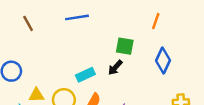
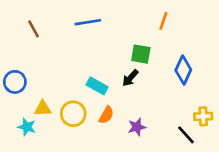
orange line: (156, 21) -> (163, 21), moved
cyan rectangle: (85, 75) -> (97, 86), turned 54

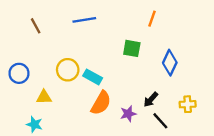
black arrow: (130, 78) -> (151, 99), moved
yellow circle: (73, 114) -> (68, 70), moved
orange semicircle: (106, 115) -> (101, 103), size x1.5
cyan star: (27, 127) -> (34, 124), moved
black line: (186, 135) -> (160, 121), moved

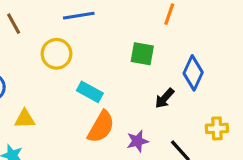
yellow circle: (68, 70) -> (56, 54), moved
black arrow: (151, 99) -> (165, 98), moved

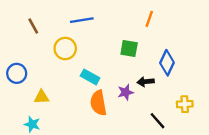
black arrow: (165, 98) -> (146, 82), turned 42
orange semicircle: (101, 127) -> (98, 103), turned 140
purple star: (138, 141) -> (126, 92), moved

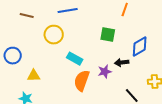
brown line: (33, 26) -> (27, 16), turned -48
blue diamond: (167, 63) -> (140, 47), turned 35
orange semicircle: (98, 103) -> (82, 81), turned 30

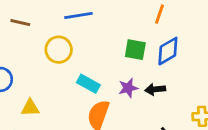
blue diamond: (140, 47) -> (168, 51), moved
purple star: (105, 72) -> (128, 88), moved

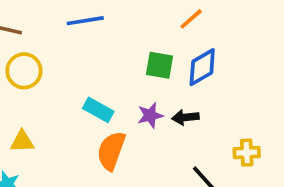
orange line: (159, 14) -> (191, 19), turned 30
yellow circle: (59, 50) -> (24, 71), moved

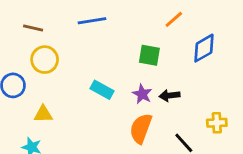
blue diamond: (202, 67) -> (204, 48), moved
purple star: (150, 115) -> (142, 94), turned -30
orange semicircle: (111, 151) -> (141, 128), moved

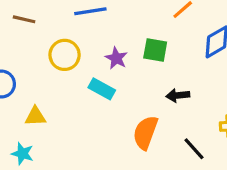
yellow circle: (45, 60) -> (65, 55), moved
purple star: (142, 94) -> (116, 58), moved

